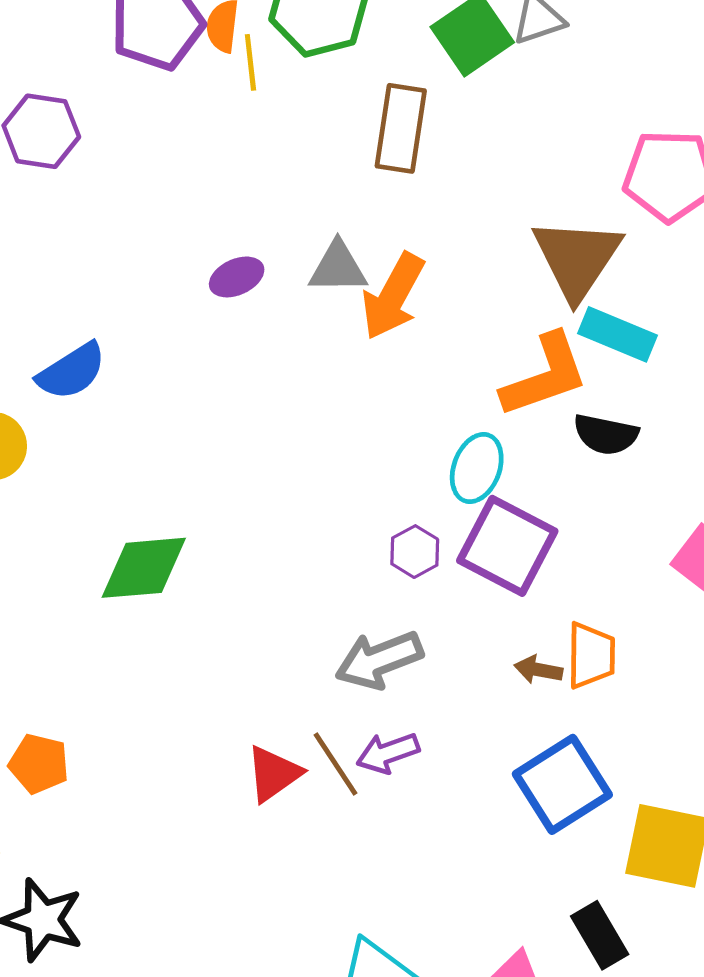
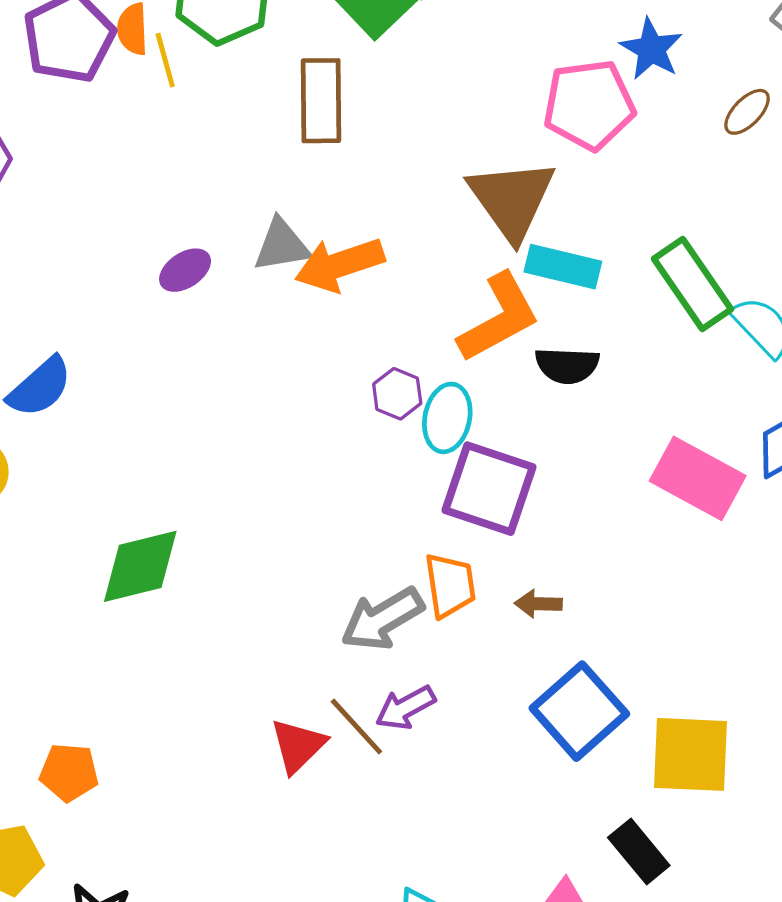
orange arrow: (393, 296) -> (340, 264), turned 52
purple hexagon: (415, 552) -> (397, 394), moved
orange trapezoid: (591, 655) -> (450, 585), moved

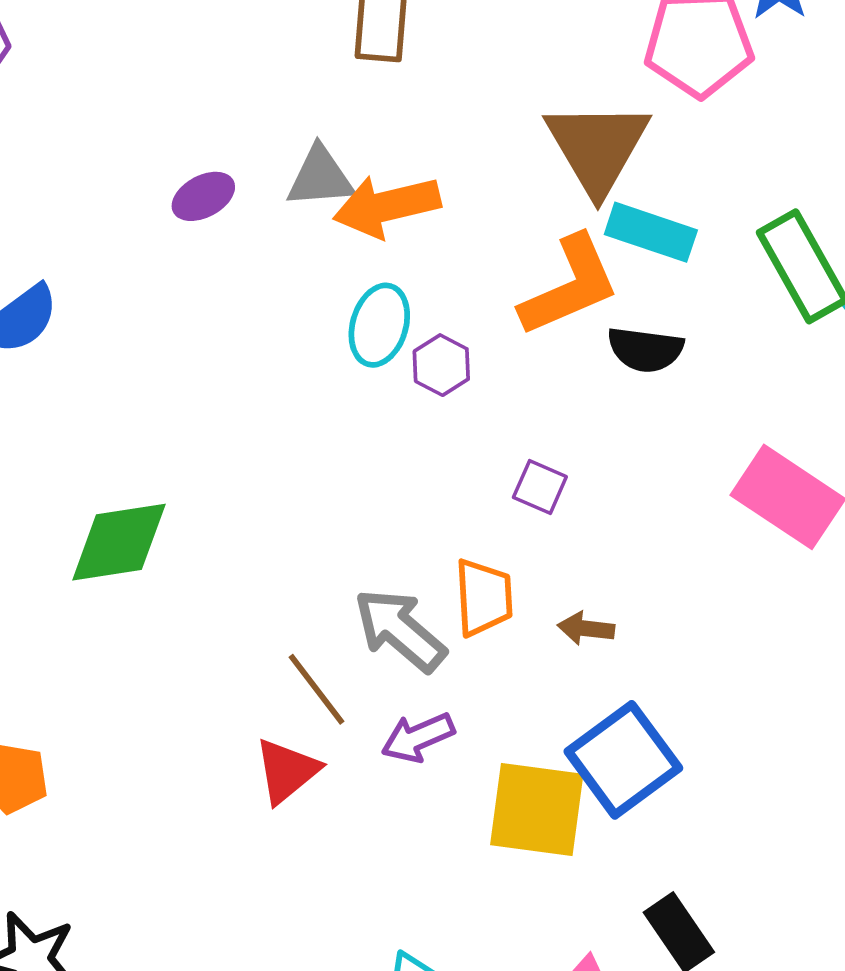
cyan ellipse: (447, 418) -> (379, 325), moved
purple square: (489, 489) -> (540, 487), size x0.5
gray arrow: (382, 619) -> (400, 630), turned 66
brown line: (356, 727) -> (317, 689), moved
yellow square: (691, 754) -> (537, 809), moved

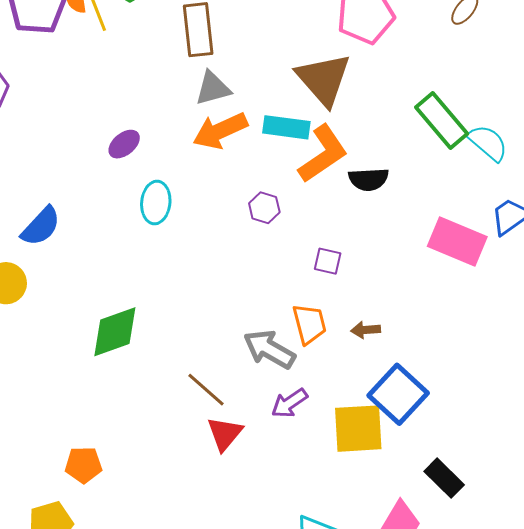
gray triangle: (320, 177) -> (213, 88), moved
cyan rectangle: (651, 232) -> (286, 127), moved
cyan ellipse: (379, 325) -> (156, 202), moved
brown line: (317, 689) -> (206, 390), moved

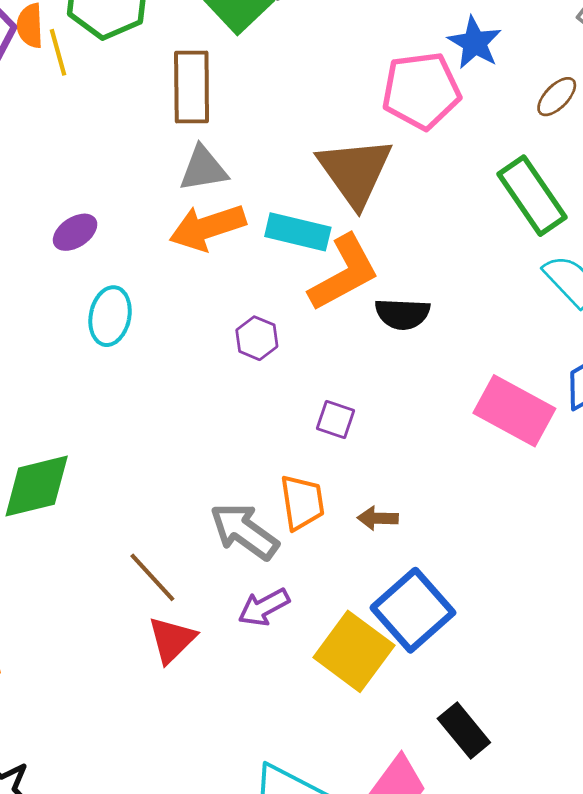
green rectangle: (442, 121) -> (532, 196), moved
yellow square: (358, 429) -> (354, 651), turned 34

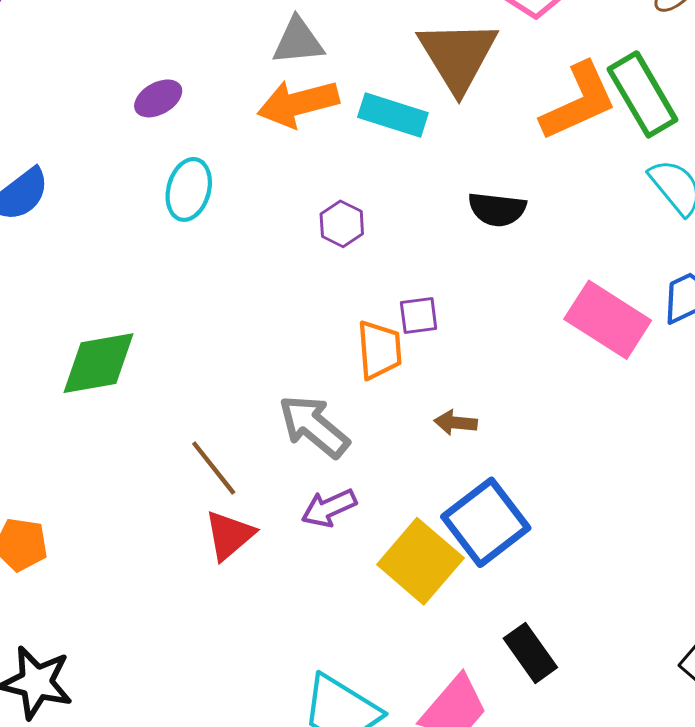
orange L-shape: (344, 273) -> (579, 102), moved
purple square: (336, 419) -> (419, 315), turned -30
orange trapezoid: (302, 502) -> (379, 350), moved

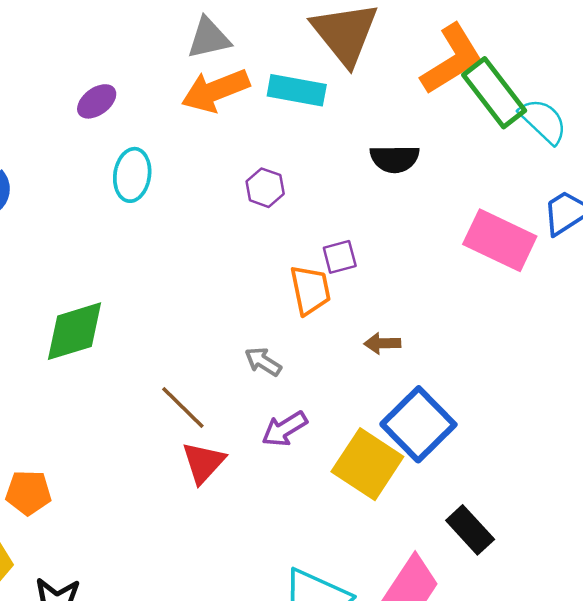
green rectangle: (642, 94) -> (494, 93), moved
gray arrow: (314, 426) -> (263, 362), size x0.6

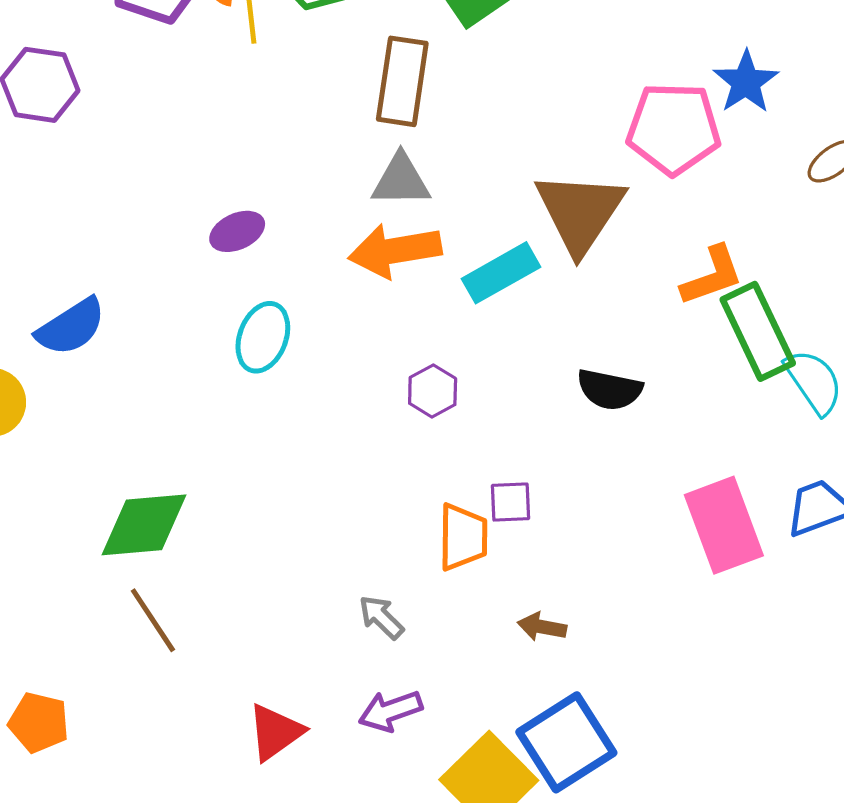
orange L-shape: (452, 59) -> (712, 276), size x0.7
cyan rectangle: (297, 90) -> (501, 273), turned -52
pink rectangle: (500, 240) -> (724, 525), turned 32
brown line: (183, 408) -> (153, 620), moved

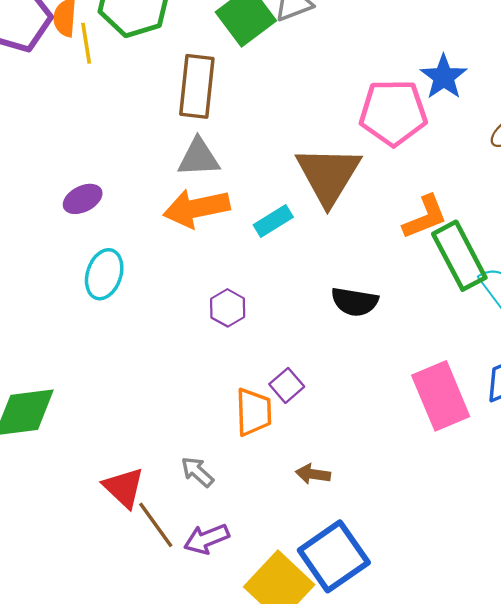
cyan rectangle: (501, 273) -> (273, 221), size x0.7
purple square: (510, 502) -> (287, 385), turned -36
brown line: (153, 620) -> (156, 525), moved
red triangle: (275, 732) -> (124, 488), moved, turned -39

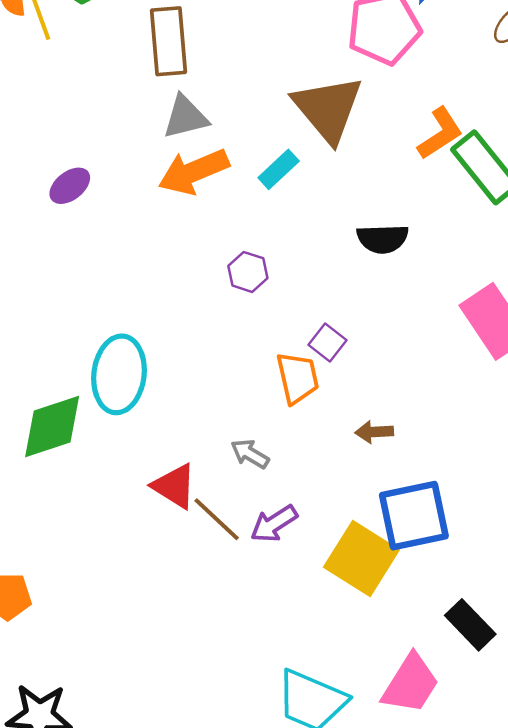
cyan ellipse: (104, 274) -> (119, 374), moved, size x1.4
blue square: (334, 556) -> (414, 516), turned 34

